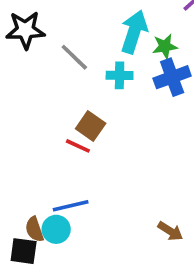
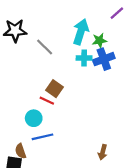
cyan cross: (120, 75) -> (84, 58), moved
cyan circle: (56, 229) -> (34, 118), moved
brown arrow: (170, 231) -> (103, 152), turned 72

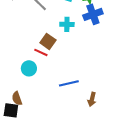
cyan cross: (84, 58) -> (67, 24), moved
blue line: (42, 137) -> (69, 83), moved

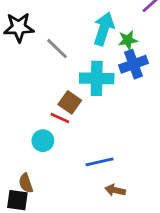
cyan cross: (67, 24) -> (97, 78), size x1.6
brown arrow: (92, 99) -> (115, 190), moved, turned 88

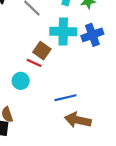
blue cross: (133, 64) -> (92, 35), moved
brown arrow: (115, 190) -> (78, 120), size x1.6

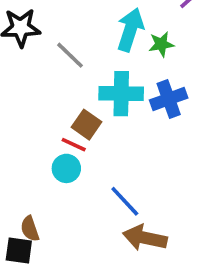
cyan circle: (21, 81) -> (66, 168), moved
blue line: (65, 98) -> (125, 201), turned 60

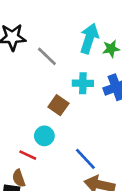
cyan cross: (121, 94) -> (83, 83), size x0.7
red line: (74, 145) -> (28, 155), moved

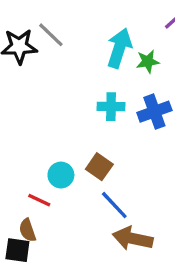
gray line: (47, 56) -> (51, 35), moved
brown square: (58, 105) -> (99, 167), moved

